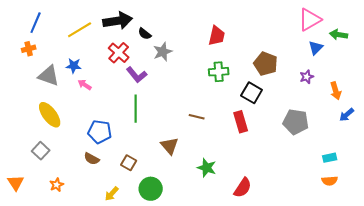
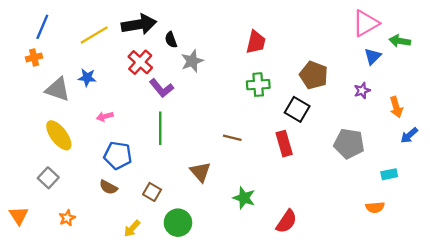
black semicircle: (145, 34) -> (171, 40), turned 32
pink arrow: (85, 85) -> (105, 116), moved, turned -48
cyan rectangle: (330, 158) -> (389, 174), moved
orange semicircle: (330, 181) -> (375, 207), moved

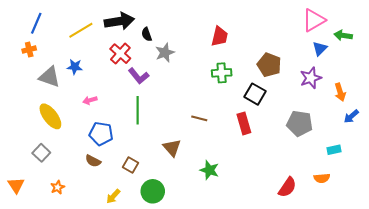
purple star: (362, 91) -> (311, 78), size x1.5
red semicircle: (287, 221) -> (287, 187), moved

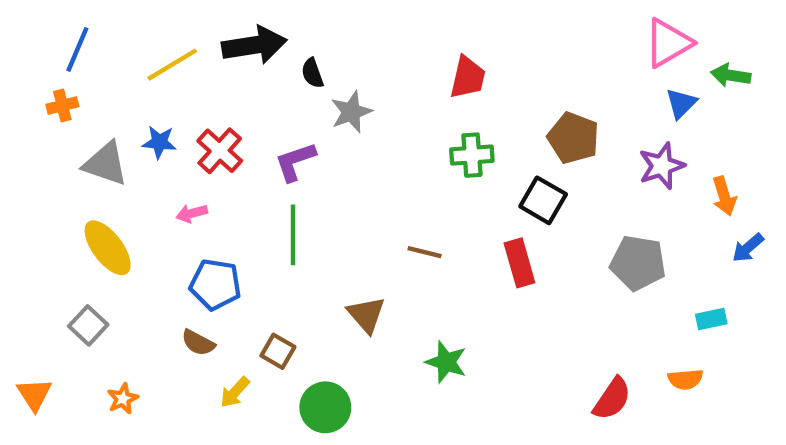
red cross: (120, 54) -> (220, 151), moved
purple L-shape: (139, 76) -> (295, 162), turned 110
yellow arrow: (113, 196) -> (235, 392), moved

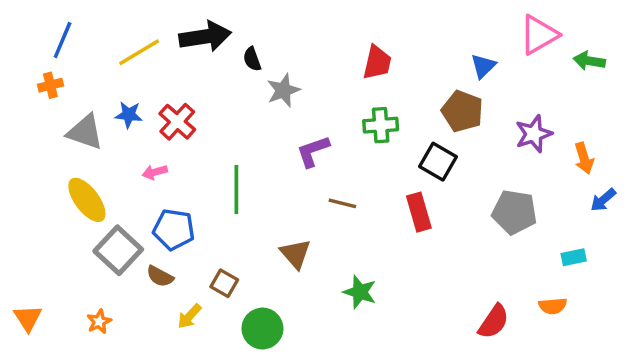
blue triangle: (681, 103) -> (483, 66), moved
purple L-shape: (295, 162) -> (313, 151), moved
gray square: (88, 325) -> (118, 250), moved, size x1.5

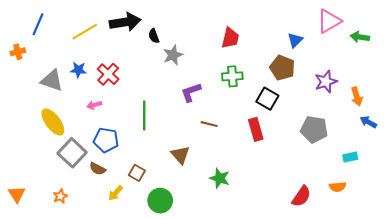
orange cross: (50, 85) -> (18, 52), moved
blue arrow: (603, 200) -> (368, 122), turned 70

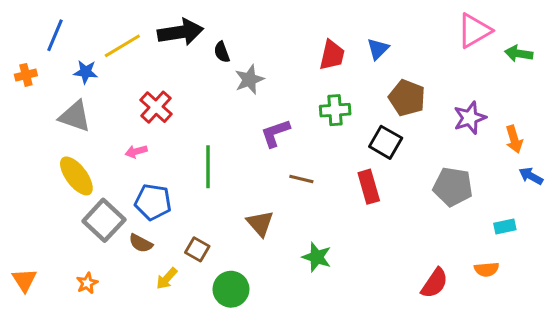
blue triangle: (295, 40) -> (378, 49), moved
blue star: (78, 70) -> (86, 72), moved

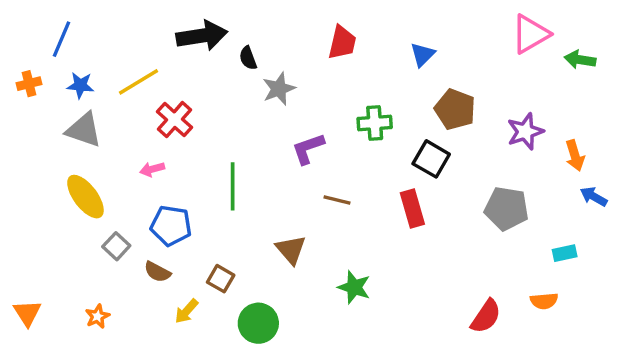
yellow line: (122, 46) -> (139, 82), moved
red trapezoid: (332, 55) -> (342, 43), moved
blue star: (86, 72) -> (80, 85), moved
gray square: (104, 220) -> (116, 246), size x0.6

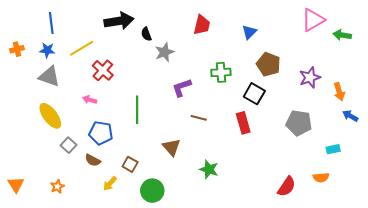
blue line: (62, 39) -> (51, 23), moved, turned -30
pink arrow: (152, 169) -> (90, 100), turned 32

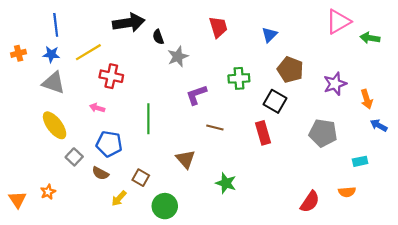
red trapezoid: (202, 25) -> (218, 27), turned -30
red cross: (103, 70) -> (111, 76), turned -30
orange star: (57, 187) -> (48, 192), moved

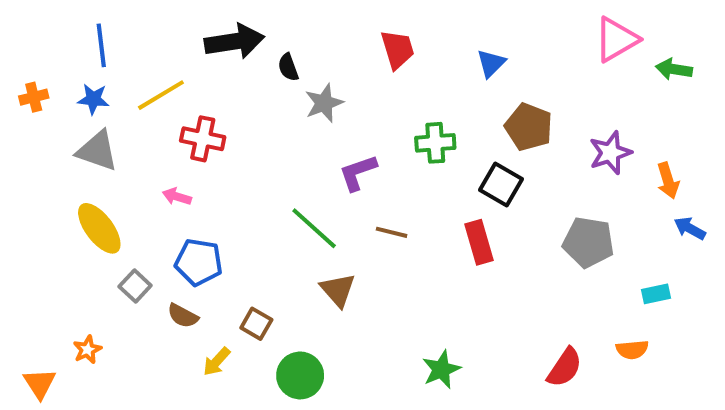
green line: (148, 119) -> (314, 228), moved, turned -48
green star: (226, 183) -> (441, 369), moved, turned 30
orange triangle: (17, 200) -> (40, 383), moved

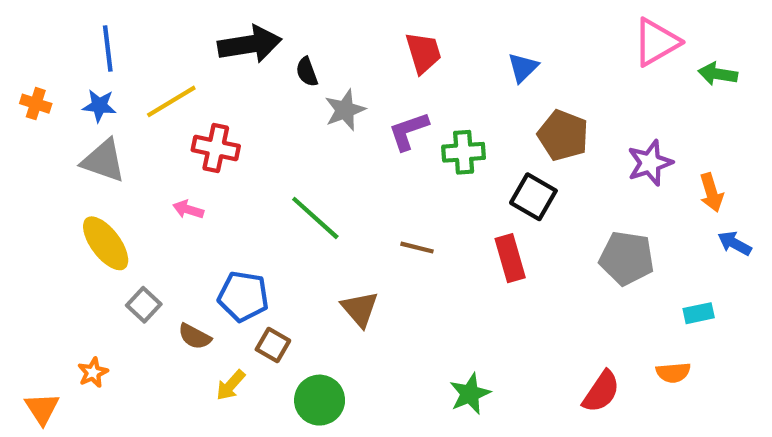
orange cross: (34, 97) -> (36, 104), turned 32
purple L-shape: (358, 173) -> (408, 131), moved
green line: (314, 228) -> (315, 218), moved
blue pentagon: (199, 262) -> (243, 296), moved

